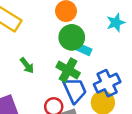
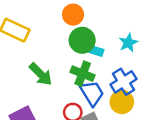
cyan star: (116, 23) -> (128, 43), moved
green arrow: (27, 65) -> (41, 74), size x1.5

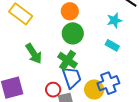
cyan star: (128, 43) -> (114, 20), moved
cyan rectangle: (95, 51) -> (112, 45), moved
blue cross: (123, 82) -> (108, 83), moved

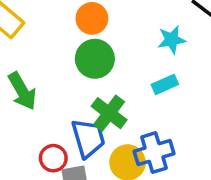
cyan rectangle: (112, 45) -> (165, 84), turned -56
green cross: (67, 60) -> (109, 113), moved

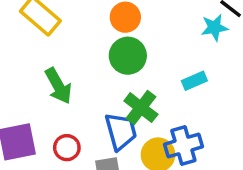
cyan star: (172, 40) -> (214, 28), moved
red circle: (53, 158) -> (67, 148), moved

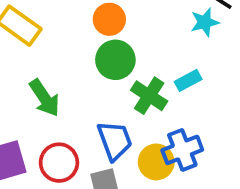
green cross: (141, 108) -> (149, 96), moved
red circle: (67, 148) -> (59, 163), size x1.4

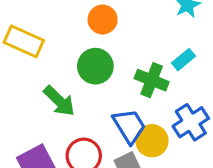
green circle: (115, 60) -> (95, 66), moved
yellow circle: (156, 162) -> (152, 141), moved

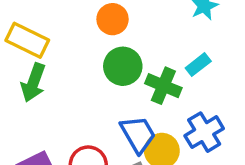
green circle: (95, 66) -> (123, 66), moved
green arrow: (59, 101) -> (33, 83), moved, turned 64

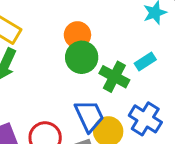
orange circle: (113, 19) -> (77, 35), moved
blue cross: (204, 132) -> (145, 119), turned -32

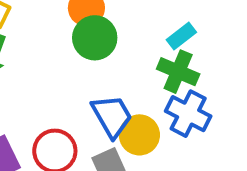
green cross: (114, 77) -> (178, 72), moved

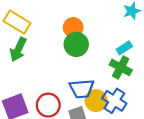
blue cross: (188, 114) -> (114, 101), moved
blue trapezoid: (112, 116) -> (82, 89), turned 110

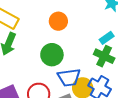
green circle: (76, 44) -> (52, 55), moved

